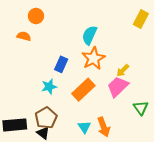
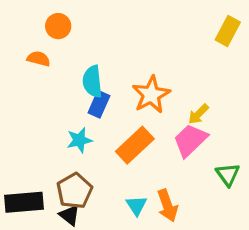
cyan semicircle: (89, 35) -> (92, 82), moved, turned -30

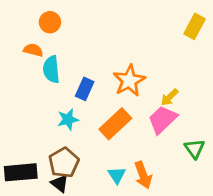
cyan semicircle: (92, 82) -> (51, 69), moved

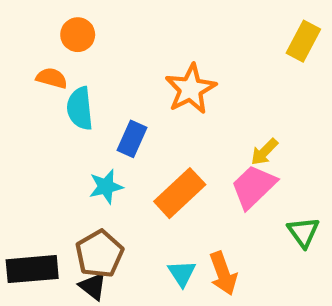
orange star: (129, 81) -> (191, 89), moved

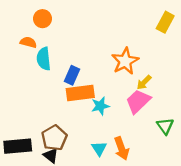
orange star: (191, 89) -> (125, 61), moved
cyan star: (106, 187) -> (100, 106), moved
orange rectangle: (180, 193) -> (80, 93), moved, turned 36

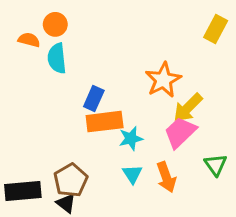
orange semicircle: (28, 42) -> (29, 40), moved
cyan semicircle: (44, 59) -> (57, 58), moved
yellow arrow: (144, 82) -> (188, 108), size x1.5
cyan triangle: (99, 148) -> (132, 174), moved
orange arrow: (122, 148) -> (166, 177), moved

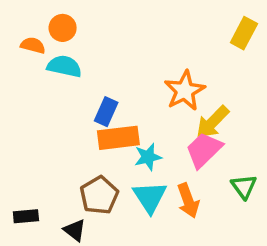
cyan semicircle: (57, 58) -> (64, 66), turned 108
cyan triangle: (132, 174) -> (150, 197), size x1.5
brown pentagon: (71, 180) -> (99, 195), moved
black rectangle: (23, 191) -> (26, 216), size x0.6

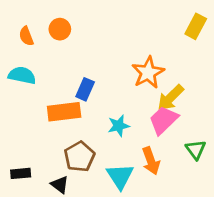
orange circle: (63, 28) -> (60, 29), moved
orange semicircle: (33, 45) -> (26, 36), turned -126
cyan semicircle: (64, 66) -> (22, 75), moved
orange rectangle: (118, 138) -> (64, 112), moved
cyan triangle: (150, 197) -> (120, 176), moved

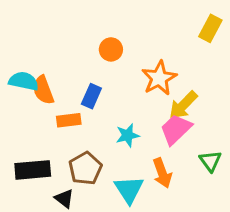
orange circle: (60, 29) -> (111, 49), moved
orange semicircle: (26, 36) -> (43, 90), moved, size x1.4
orange rectangle: (64, 112) -> (69, 120), size x0.7
black rectangle: (21, 173) -> (33, 170), moved, size x1.6

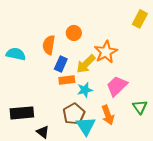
orange semicircle: (43, 90) -> (49, 45), moved, turned 30
yellow arrow: (183, 105) -> (86, 64), moved
orange rectangle: (69, 120) -> (67, 80), moved
brown pentagon: (85, 168) -> (74, 114), moved

